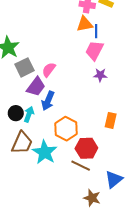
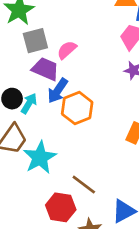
purple trapezoid: (36, 87) -> (45, 69), turned -115
orange hexagon: (66, 129) -> (77, 108), moved
red hexagon: (86, 148) -> (61, 207), moved

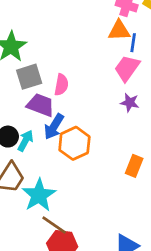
pink semicircle: (67, 50) -> (61, 85), turned 145
brown line: (84, 185) -> (54, 225), moved

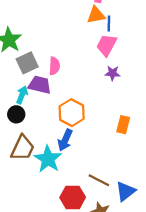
blue arrow: (54, 127) -> (65, 140), moved
cyan arrow: (25, 141) -> (22, 95), moved
brown line: (54, 225) -> (99, 180), moved

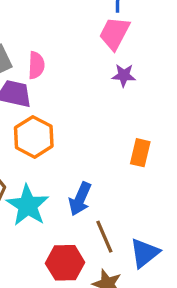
orange hexagon: (72, 113) -> (34, 137), moved
blue arrow: (65, 140) -> (80, 199), moved
brown line: (99, 180) -> (104, 237), turned 40

